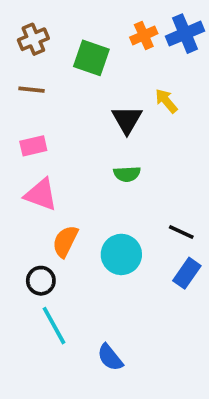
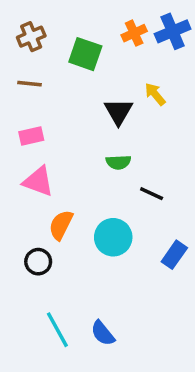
black line: (181, 232) -> (152, 194), moved
cyan line: (54, 326) -> (57, 330), moved

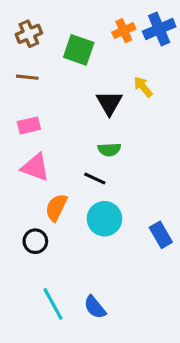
black line: (152, 194) -> (95, 179), moved
blue rectangle: (174, 255) -> (161, 235), turned -65

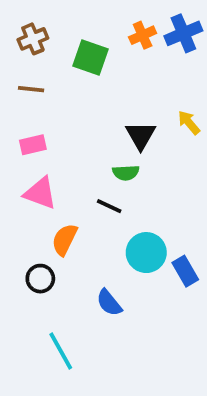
yellow arrow: (143, 87) -> (189, 122), moved
black triangle: (109, 103) -> (141, 136), moved
cyan circle: (104, 219) -> (146, 253), moved
blue semicircle: (95, 307) -> (109, 303), moved

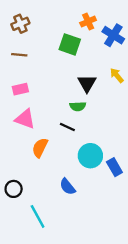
blue cross: (183, 33) -> (113, 35), moved, turned -35
green square: (90, 57) -> (70, 44), moved
black circle: (40, 279) -> (14, 189), moved

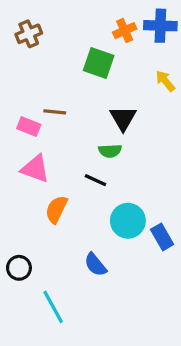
blue cross: (113, 35) -> (160, 26), moved, turned -30
brown line: (19, 55) -> (55, 112), moved
yellow arrow: (117, 75) -> (165, 81), moved
pink rectangle: (20, 89) -> (29, 126), turned 35

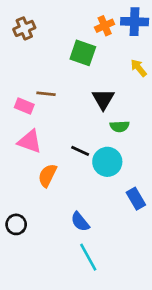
green semicircle: (110, 151) -> (120, 126), moved
cyan circle: (128, 221) -> (107, 162), moved
cyan line: (53, 307) -> (88, 257), moved

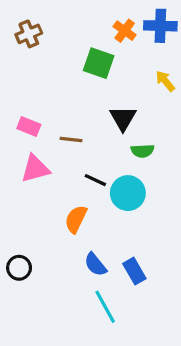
orange cross: (105, 26) -> (125, 31), turned -30
brown line: (46, 94) -> (71, 139), moved
pink triangle: (30, 141) -> (35, 169), turned -35
orange semicircle: (47, 175) -> (76, 219), moved
blue rectangle: (136, 199) -> (134, 271), moved

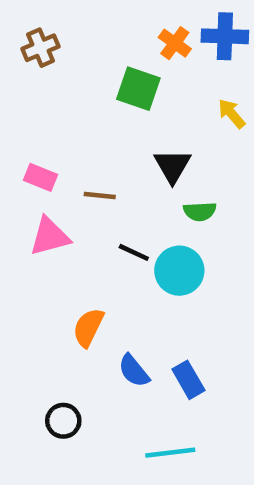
orange semicircle: (76, 219) -> (88, 327), moved
black circle: (19, 268) -> (63, 421), moved
cyan line: (105, 307) -> (170, 453), moved, turned -68

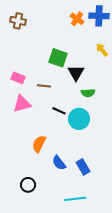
brown cross: (41, 48) -> (18, 21), turned 35
green square: (138, 89) -> (58, 58), moved

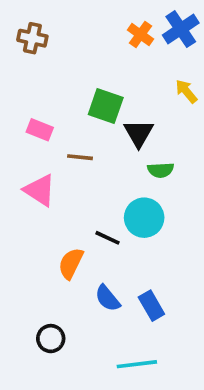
blue cross: (99, 16) -> (181, 29), turned -36
pink rectangle: (18, 78) -> (40, 130), moved
pink triangle: (22, 104) -> (40, 190), turned 48
black line: (59, 111) -> (107, 238), moved

